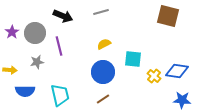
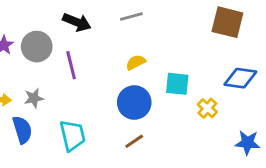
gray star: (37, 62) -> (34, 98), moved
blue diamond: (177, 71) -> (240, 78), moved
blue semicircle: (25, 91) -> (22, 130), turned -108

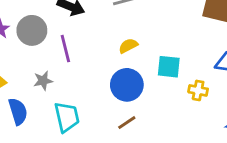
gray star: (34, 98) -> (43, 81), moved
yellow cross: (207, 108) -> (198, 90), turned -30

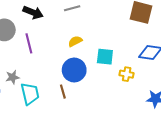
gray star: (43, 81) -> (12, 77), moved
brown line: (127, 123) -> (63, 92), moved, turned -72

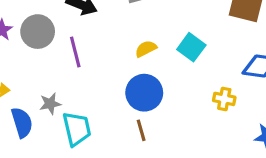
cyan square: (105, 57) -> (191, 47), moved, turned 30
brown line: (63, 92) -> (141, 130), moved

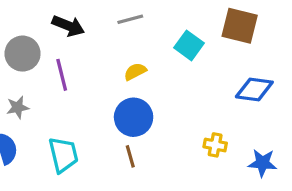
cyan square: (191, 47) -> (189, 45), moved
yellow cross: (224, 99) -> (215, 145), moved
gray star: (50, 104) -> (18, 107), moved

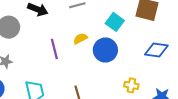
purple line: (62, 75) -> (54, 49), moved
blue circle: (134, 117) -> (105, 50), moved

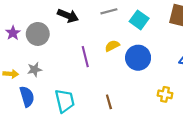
cyan square: (115, 22) -> (139, 20), moved

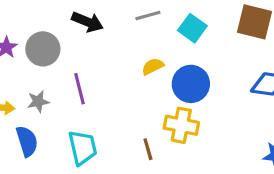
purple line: (85, 57) -> (79, 89), moved
yellow cross: (165, 94) -> (181, 125), moved, size x1.5

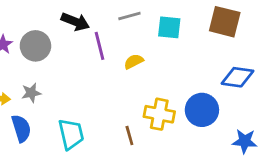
cyan square: (192, 28) -> (169, 27), turned -30
blue circle: (191, 84) -> (202, 110), moved
purple line: (79, 89) -> (100, 46), moved

